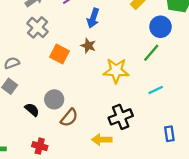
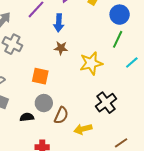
orange square: (60, 54) -> (40, 76), moved
cyan line: (156, 90) -> (132, 62), moved
black semicircle: (32, 110) -> (27, 117), turned -32
yellow arrow: (102, 140) -> (83, 129), moved

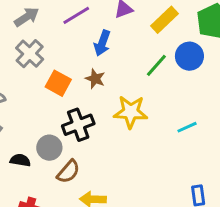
green line: (118, 39) -> (156, 65), moved
orange square: (40, 76) -> (58, 83), moved
black cross: (106, 103) -> (78, 125), moved

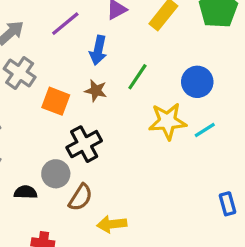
blue circle: (189, 56) -> (197, 82), moved
green line: (156, 65) -> (137, 77), moved
yellow star: (131, 112) -> (168, 121), moved

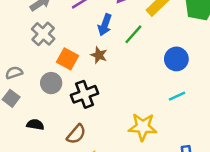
green line: (137, 77) -> (133, 34), moved
yellow star: (168, 121) -> (143, 127), moved
gray circle: (56, 174) -> (51, 83), moved

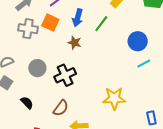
gray cross: (43, 34) -> (28, 29), turned -30
orange square: (67, 59) -> (50, 23), moved
cyan line: (177, 96) -> (144, 64), moved
black semicircle: (35, 125) -> (27, 103), turned 40

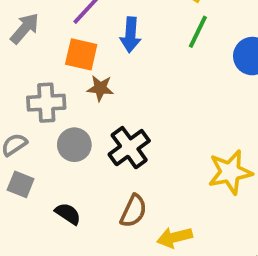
green line: (101, 24) -> (198, 32), moved
gray cross: (28, 29) -> (46, 103), moved
brown star: (75, 43) -> (100, 88), moved

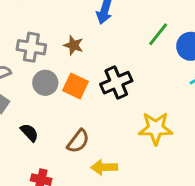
green line: (198, 32) -> (158, 34), moved
orange square: (81, 54) -> (76, 86), moved
black cross: (129, 148) -> (116, 83), moved

